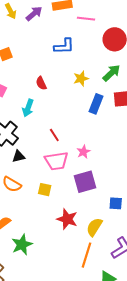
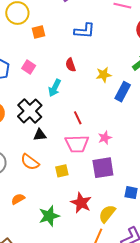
blue L-shape: (64, 46) -> (84, 31), moved
yellow star: (81, 79) -> (104, 75), moved
yellow square: (45, 190) -> (62, 171), turned -32
green star: (22, 245) -> (49, 216), moved

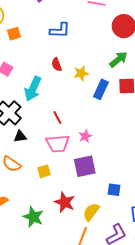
red semicircle: (71, 65) -> (57, 65), moved
cyan arrow: (55, 88) -> (33, 89), size x1.4
green star: (49, 216) -> (33, 217), turned -30

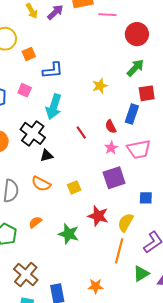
blue L-shape: (60, 30) -> (53, 70), moved
red semicircle: (57, 65) -> (111, 127), moved
blue rectangle: (101, 89) -> (132, 114), moved
pink trapezoid: (58, 144) -> (139, 149), moved

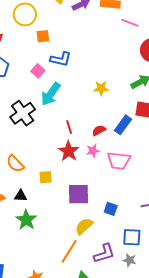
pink square: (25, 90) -> (38, 71), moved
red semicircle: (111, 127) -> (99, 130), turned 72
black triangle: (47, 155) -> (21, 196), moved
purple square: (114, 178) -> (79, 194), moved
red star: (98, 216) -> (69, 151), moved

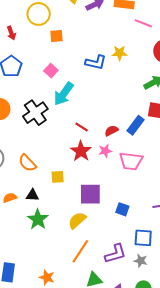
blue L-shape: (61, 59) -> (96, 62), moved
yellow star: (101, 88) -> (120, 53), moved
red line: (69, 127) -> (82, 127), turned -40
yellow semicircle: (84, 226) -> (77, 220), moved

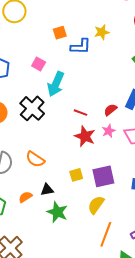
orange square: (56, 36) -> (60, 33), moved
yellow square: (58, 177) -> (76, 175), moved

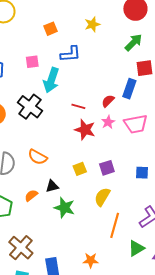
blue L-shape: (81, 46) -> (71, 54), moved
pink square: (39, 64) -> (32, 62), turned -32
purple square: (103, 176) -> (107, 168), size x0.7

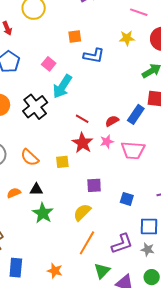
yellow star: (92, 24) -> (127, 38), moved
blue L-shape: (71, 54) -> (94, 56), moved
pink square: (32, 62) -> (49, 64), turned 32
yellow square: (80, 169) -> (62, 162), moved
green triangle: (136, 248) -> (102, 271), turned -30

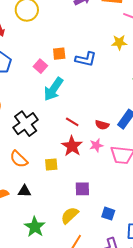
orange square: (75, 37) -> (59, 54), moved
black cross: (35, 107) -> (26, 124), moved
red semicircle: (112, 121) -> (102, 125), turned -136
blue square: (127, 199) -> (108, 214), moved
green star: (43, 213) -> (35, 227), moved

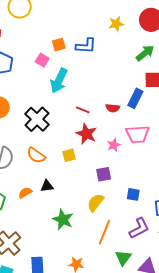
pink star: (96, 145) -> (114, 145), moved

